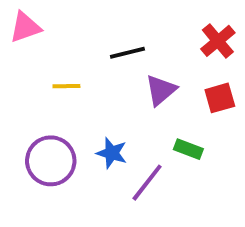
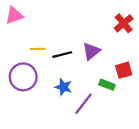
black line: (127, 53) -> (62, 55), moved
red square: (220, 98) -> (124, 70), moved
purple circle: (51, 161) -> (23, 77), moved

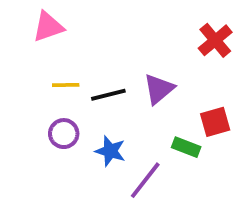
pink triangle: (14, 15) -> (48, 27), moved
purple circle: (23, 77) -> (64, 134), moved, size x0.6

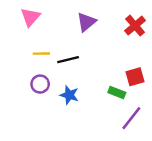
pink triangle: (48, 27) -> (30, 17), turned -30
purple triangle: (159, 89) -> (86, 22), moved
purple line: (145, 180) -> (131, 118), moved

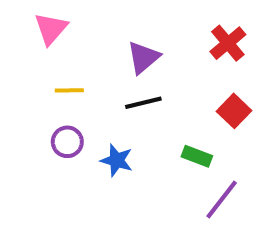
purple triangle: (86, 22) -> (143, 57), moved
black line: (68, 60) -> (143, 103), moved
red square: (135, 77) -> (234, 111), moved, turned -30

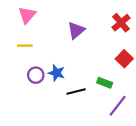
yellow line: (69, 90) -> (25, 46), moved
black line: (143, 103) -> (76, 92), moved
blue star: (117, 160) -> (57, 73), moved

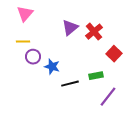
red cross: (121, 23) -> (94, 32), moved
purple circle: (36, 75) -> (33, 57), moved
green rectangle: (105, 83) -> (96, 76), turned -32

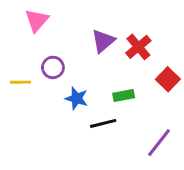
yellow line: (23, 42) -> (21, 82), moved
purple circle: (33, 57) -> (53, 67), moved
green rectangle: (96, 76) -> (124, 95), moved

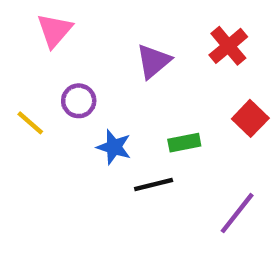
red cross: (138, 47) -> (228, 46), moved
yellow line: (21, 82) -> (30, 123), turned 42

